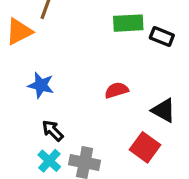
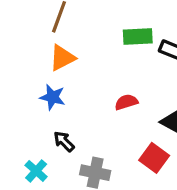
orange triangle: (19, 32) -> (62, 58), moved
cyan cross: (49, 161) -> (36, 171), moved

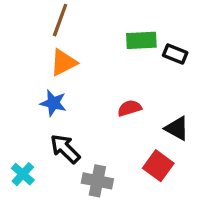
black arrow: (64, 141) -> (65, 149), size x1.4
cyan cross: (36, 171) -> (23, 174), moved

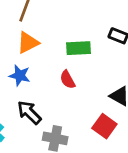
green rectangle: (141, 40) -> (78, 48), moved
red semicircle: (129, 108) -> (68, 80), moved, turned -102

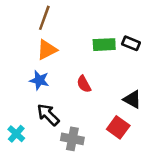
green rectangle: (78, 48) -> (104, 45), moved

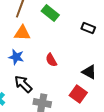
green rectangle: (104, 45) -> (50, 13), moved, turned 42
orange triangle: (47, 50) -> (22, 33), turned 30

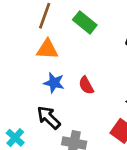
blue star: (16, 57) -> (54, 83), moved

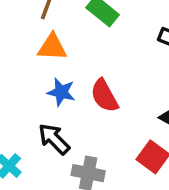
red semicircle: (86, 85) -> (104, 96), size x1.4

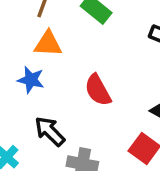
blue star: (61, 92) -> (31, 80), moved

